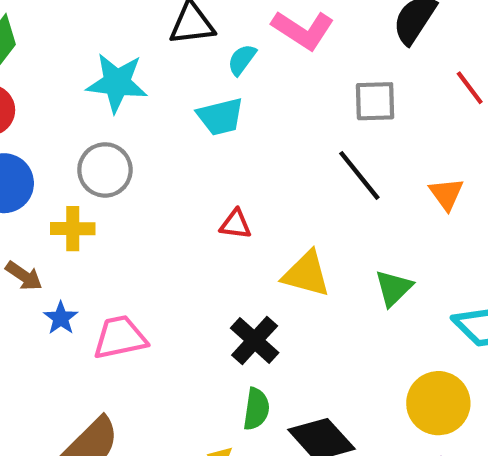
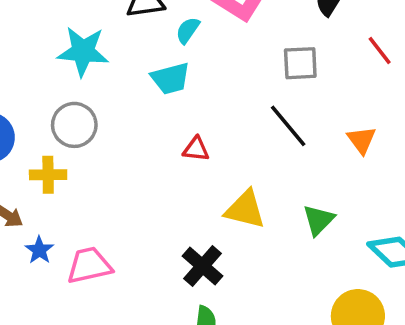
red triangle: (236, 224) -> (196, 149), moved

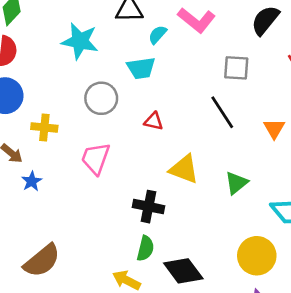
gray circle: (74, 125) -> (101, 98), moved
pink trapezoid: (89, 265) -> (96, 158), moved, turned -64
black cross: (203, 266) -> (149, 207), turned -36

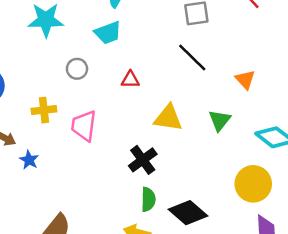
gray circle: (101, 98) -> (77, 69), size x0.7
yellow cross: (44, 127) -> (44, 110), moved
orange triangle: (274, 129) -> (245, 80), moved
black cross: (149, 207) -> (143, 160), turned -36

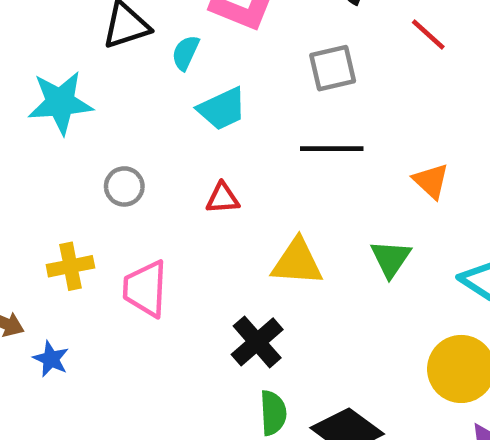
cyan trapezoid: (108, 33) -> (222, 109), moved
black line: (192, 57) -> (332, 149), turned -40

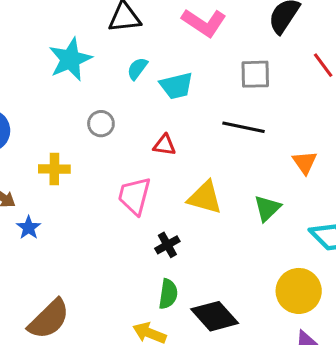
cyan semicircle: (186, 53) -> (137, 69), moved
cyan star: (60, 103) -> (70, 59), turned -30
pink trapezoid: (145, 289) -> (134, 196), moved
black cross: (257, 342) -> (167, 245), size x0.7

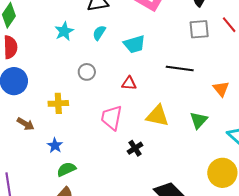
cyan star: (70, 59) -> (64, 31), size x0.7
cyan semicircle: (137, 69) -> (99, 33), moved
gray square: (255, 74) -> (199, 29), moved
blue star: (29, 228) -> (55, 145), moved
green semicircle: (168, 294) -> (66, 169), moved, turned -120

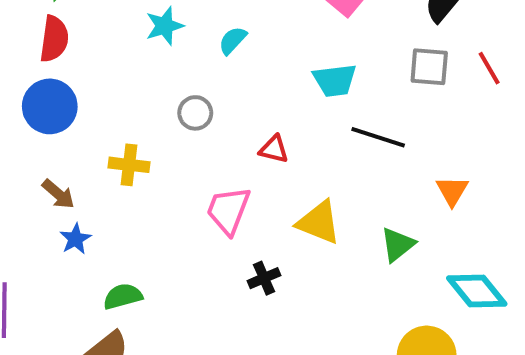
cyan trapezoid: (134, 44) -> (335, 80), moved
blue star: (55, 145) -> (75, 239), moved

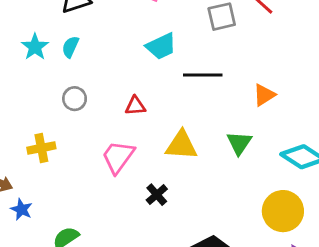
cyan semicircle: (233, 40) -> (70, 47), moved
orange triangle: (452, 191) -> (264, 95), turned 45
pink trapezoid: (228, 210) -> (118, 157), turned 33

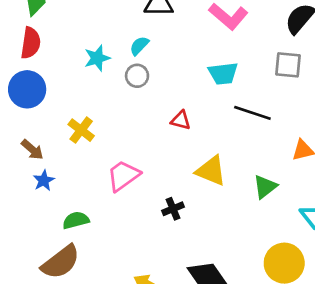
cyan star: (35, 47) -> (97, 58), moved
gray circle: (75, 99) -> (137, 76), moved
yellow cross: (41, 148) -> (81, 130), turned 30
pink trapezoid: (118, 157) -> (123, 176), moved

